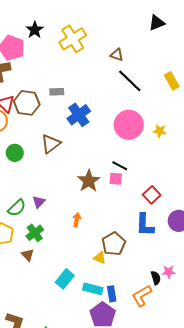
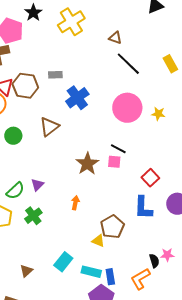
brown triangle: (28, 255) -> (26, 271), moved, turned 32

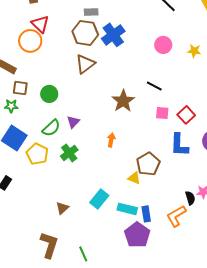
brown hexagon: (25, 86) -> (85, 33), moved
pink circle: (127, 108) -> (163, 45), size x0.6
green circle: (13, 136) -> (49, 94), moved
pink square: (114, 162) -> (162, 113), moved

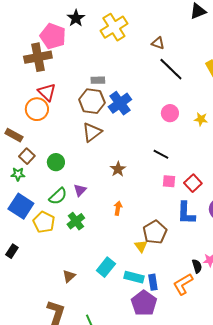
brown square: (20, 88) -> (27, 156), turned 35
brown star: (123, 101) -> (118, 169), moved, size x0.7
yellow triangle: (134, 178) -> (141, 246), turned 32

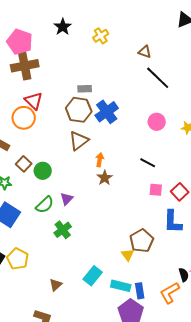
yellow cross: (114, 27) -> (101, 36), size x0.6
pink pentagon: (53, 36) -> (20, 42), moved
brown square: (27, 156) -> (24, 164), moved
orange arrow: (118, 208) -> (100, 160), moved
yellow pentagon: (44, 222) -> (18, 259), moved

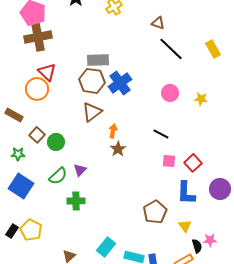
gray rectangle: (85, 89) -> (98, 60), size x1.5
green cross: (63, 230) -> (76, 201), turned 36
yellow triangle: (128, 255) -> (185, 226), moved

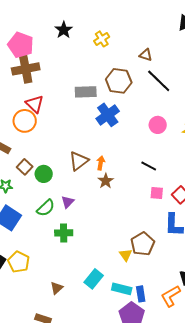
brown hexagon: (92, 81) -> (119, 81), moved
brown triangle: (92, 112) -> (79, 161), moved
yellow triangle: (185, 226) -> (126, 255), moved

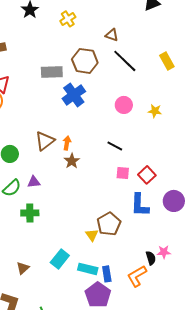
purple triangle: (68, 202) -> (34, 182), turned 40

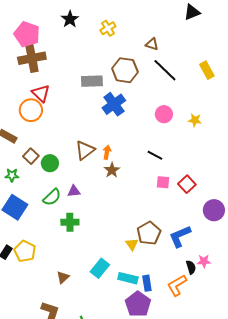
blue L-shape: (140, 205) -> (180, 236), moved, turned 65

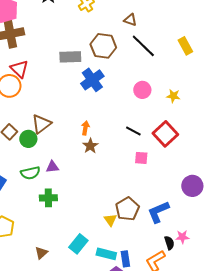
brown triangle: (85, 150) -> (41, 124), moved
red square: (187, 184) -> (165, 134), moved, size x1.4
green semicircle: (52, 197) -> (30, 173), turned 30

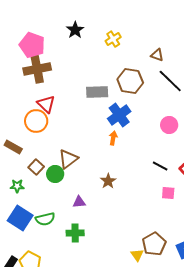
orange arrow: (85, 128) -> (113, 138), moved
brown star: (90, 146) -> (108, 181), moved
green semicircle: (30, 173) -> (45, 219), moved

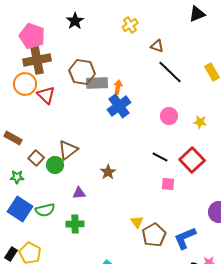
yellow cross: (113, 39) -> (130, 25), moved
brown hexagon: (130, 81) -> (82, 72), moved
orange circle: (36, 121) -> (25, 84), moved
orange arrow: (113, 138) -> (118, 87), moved
yellow triangle: (137, 255) -> (137, 222), moved

